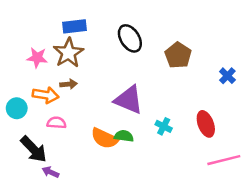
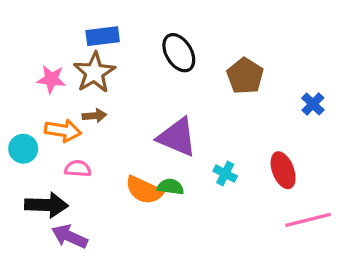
black arrow: (34, 149) -> (46, 205), turned -44
purple arrow: (50, 172) -> (70, 236), size x1.5

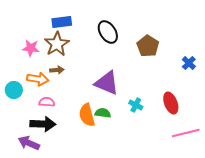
orange semicircle: (144, 190) -> (87, 115), turned 50
black arrow: (46, 205) -> (43, 124), moved
purple arrow: (70, 236) -> (29, 143), moved

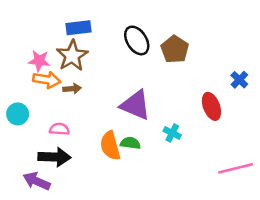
brown pentagon: (148, 46) -> (175, 49), moved
orange arrow: (38, 79) -> (47, 80), moved
red ellipse: (171, 103) -> (211, 106), moved

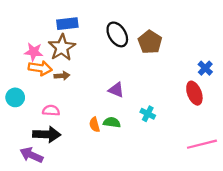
purple triangle: (135, 105) -> (116, 90), size x0.6
red ellipse: (211, 106) -> (194, 93), moved
orange semicircle: (110, 146) -> (94, 125), size x0.6

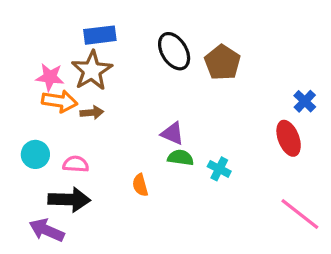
cyan circle: (15, 97) -> (35, 154), moved
green semicircle: (112, 122) -> (181, 158), moved
pink line: (202, 144) -> (300, 214), turned 52

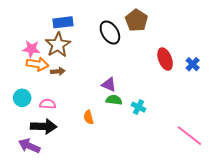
brown pentagon: (222, 62) -> (136, 20), moved
red ellipse: (289, 138) -> (165, 59), moved

